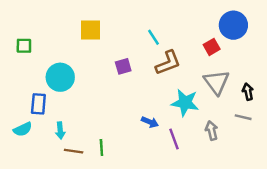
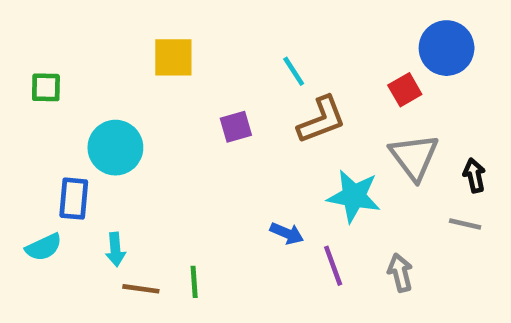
gray arrow: (212, 131) -> (400, 273), moved

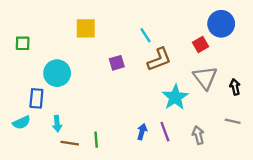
cyan star: (354, 196) -> (175, 97), turned 30
gray line: (465, 224) -> (233, 121), moved
blue arrow: (287, 233) -> (142, 132), moved, turned -98

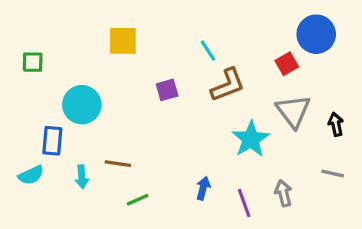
purple line: (165, 132) -> (244, 203), moved
green line: (96, 140) -> (138, 200), turned 70
brown line: (70, 143) -> (118, 164), moved

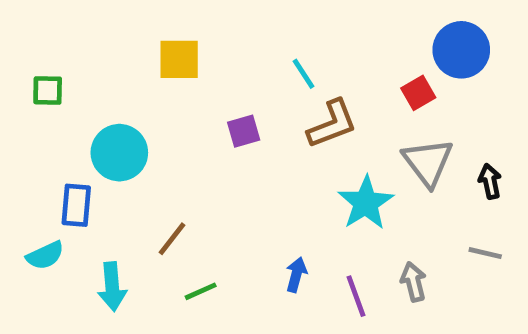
brown line: (118, 164) -> (172, 239), turned -60
cyan arrow: (82, 177) -> (112, 287), moved, size x1.4

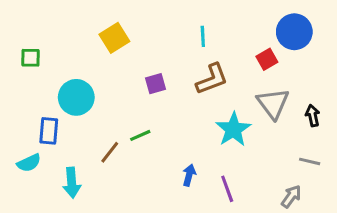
yellow square: (179, 59) -> (114, 38), turned -32
cyan line: (303, 74) -> (203, 36), moved, turned 30
gray arrow: (413, 282) -> (291, 196), moved, turned 50
green line: (201, 291) -> (140, 135), moved

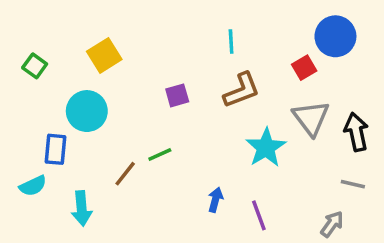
yellow square: (114, 38) -> (104, 55), moved
green square: (30, 58) -> (35, 66), turned 35
black arrow: (313, 116) -> (356, 132), size x1.5

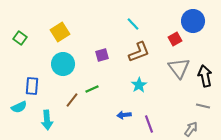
cyan line: (231, 42) -> (133, 24), turned -40
cyan circle: (87, 111) -> (63, 64), moved
cyan star: (266, 148) -> (139, 85), moved, size x0.7
blue arrow: (215, 200) -> (124, 115), turned -112

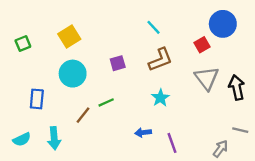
green square: (20, 38) -> (23, 44), turned 32
gray line: (203, 106) -> (240, 130), moved
cyan semicircle: (19, 107) -> (22, 139), moved

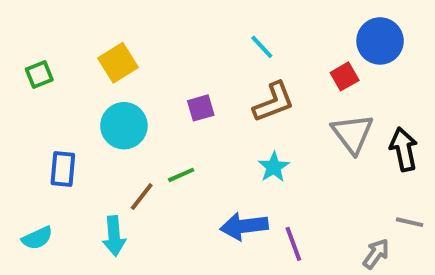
blue arrow: (143, 132) -> (244, 226), size x1.6
cyan arrow: (54, 138) -> (114, 236), moved

